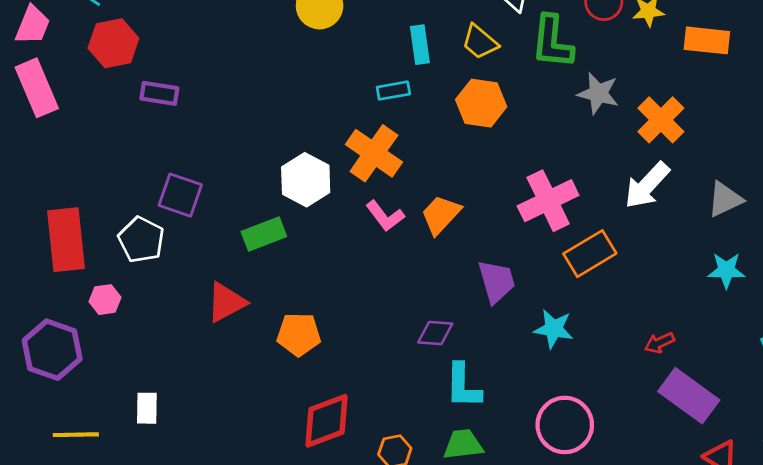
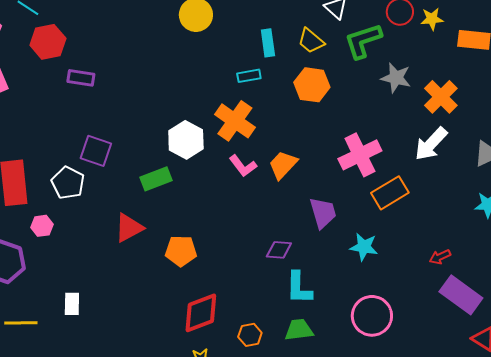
green L-shape: (552, 42) -> (363, 41), turned 66

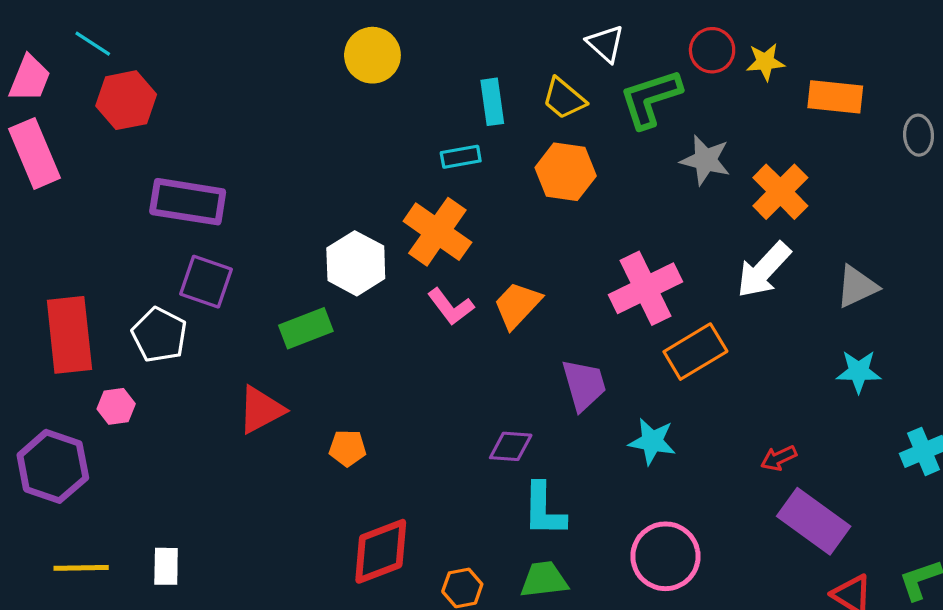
purple rectangle: (81, 78) -> (188, 202), moved, size x1.6
orange pentagon: (181, 251) -> (347, 448), size x0.7
white rectangle: (72, 304) -> (166, 566), moved

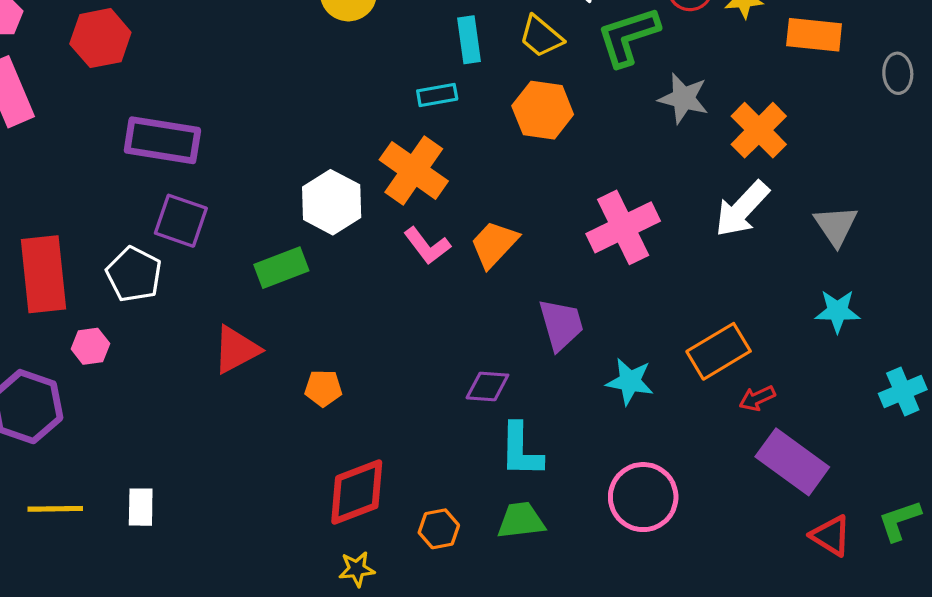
gray triangle: (857, 287) -> (836, 226), turned -39
orange rectangle: (695, 352) -> (719, 351), moved

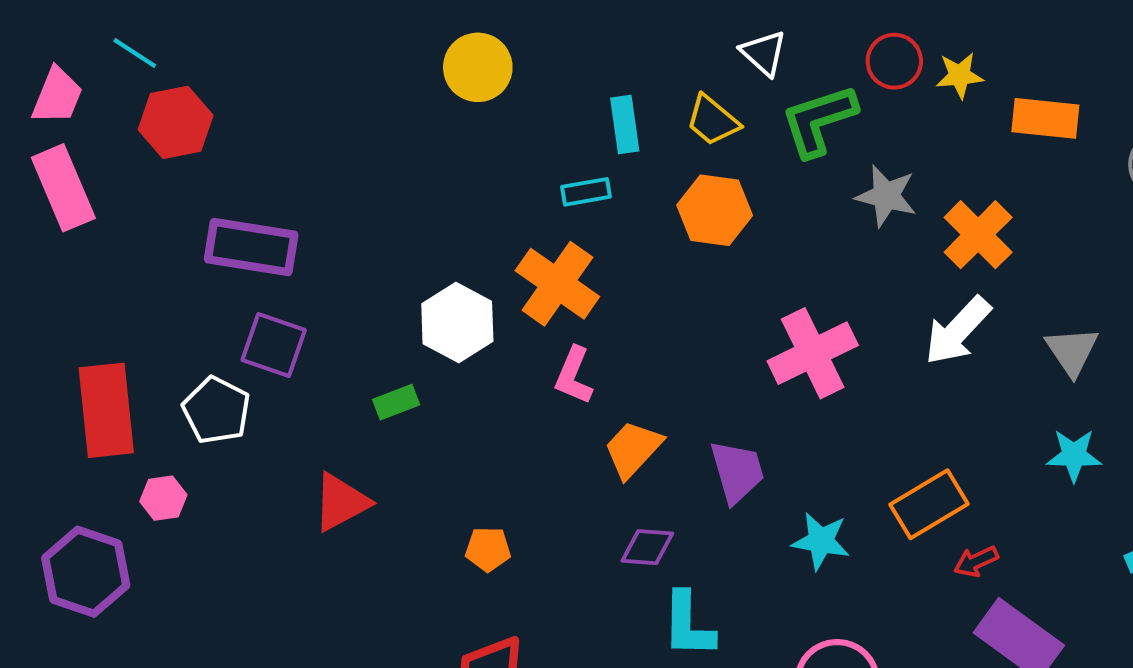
orange trapezoid: (494, 244) -> (633, 449), moved
pink L-shape: (427, 246) -> (574, 376), turned 60
green rectangle: (281, 268) -> (396, 402), size x0.7
orange pentagon: (323, 388) -> (488, 549), moved

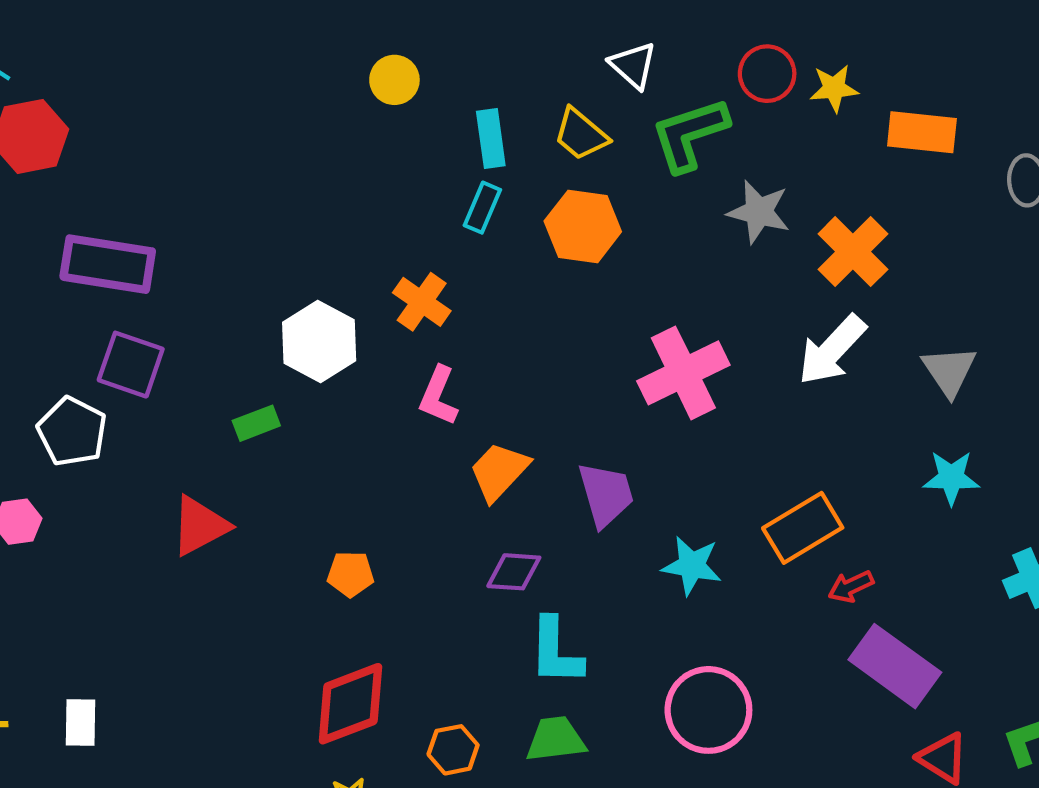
yellow circle: (478, 67) -> (394, 80), moved, size x0.7
cyan rectangle: (586, 192) -> (482, 208), moved, turned -57
orange cross: (557, 284) -> (422, 302), size x0.7

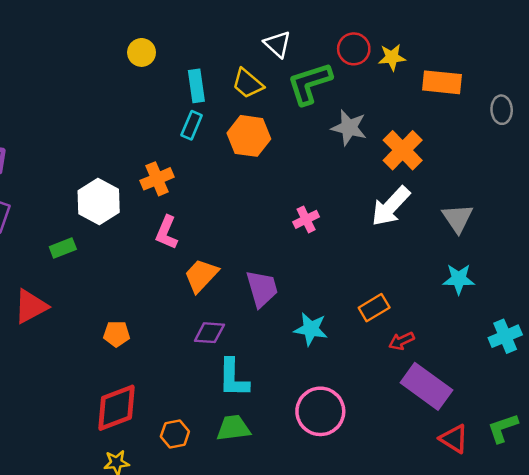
orange cross: (422, 302) -> (157, 179), turned 32
pink cross: (683, 373) -> (306, 219), size x0.5
orange rectangle: (803, 528) -> (374, 308), size x0.7

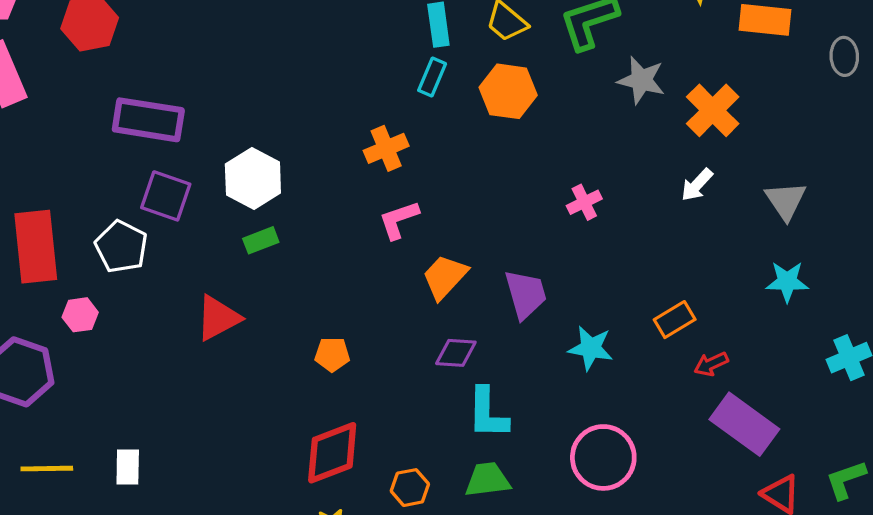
white hexagon: (99, 202) -> (253, 178), moved
white arrow: (391, 206) -> (697, 185), size x0.6
pink L-shape: (167, 233) -> (399, 220), turned 48

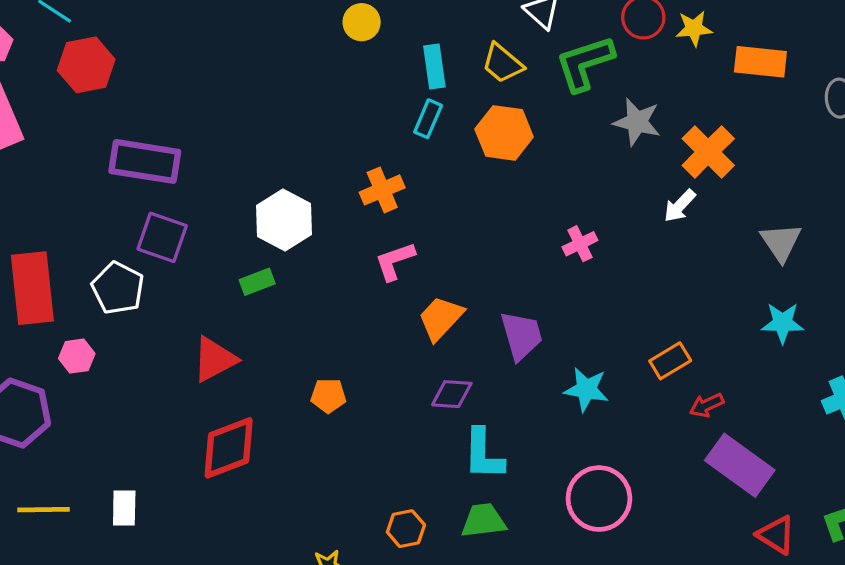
white hexagon: (253, 178) -> (284, 220), moved
white arrow: (697, 185) -> (680, 206), moved
red diamond: (332, 453) -> (229, 448), moved

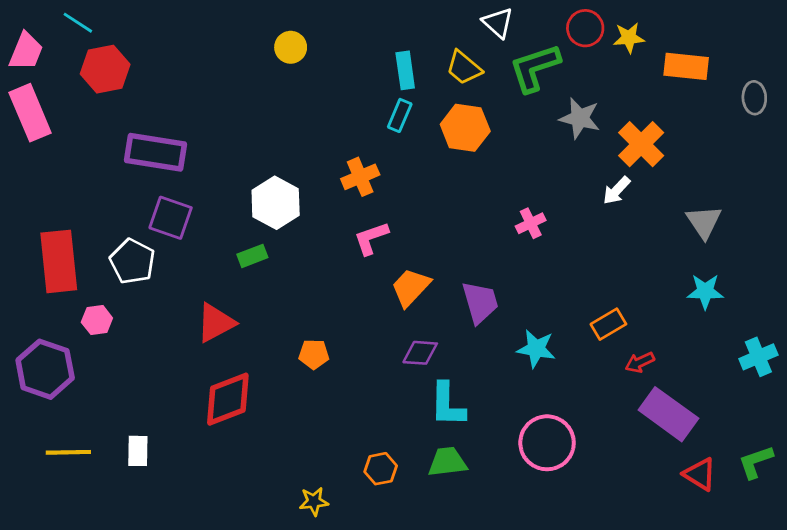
yellow circle: (362, 22) -> (291, 47), moved

